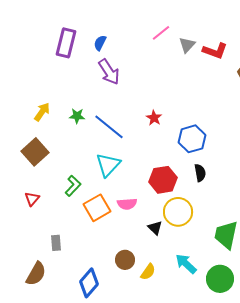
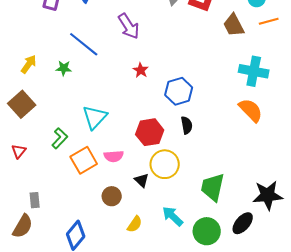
purple arrow: (109, 72) -> (129, 26), moved
blue line: (109, 127) -> (84, 44), moved
gray rectangle: (56, 243) -> (35, 200), moved
brown circle: (125, 260) -> (112, 196), moved

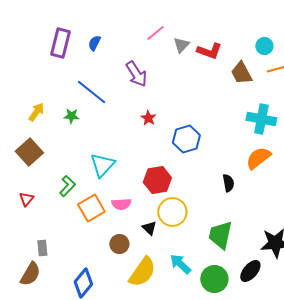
orange semicircle: (251, 110) -> (258, 158), turned -84
black semicircle: (187, 125) -> (228, 183), moved
yellow semicircle: (135, 224) -> (142, 272), size x1.8

